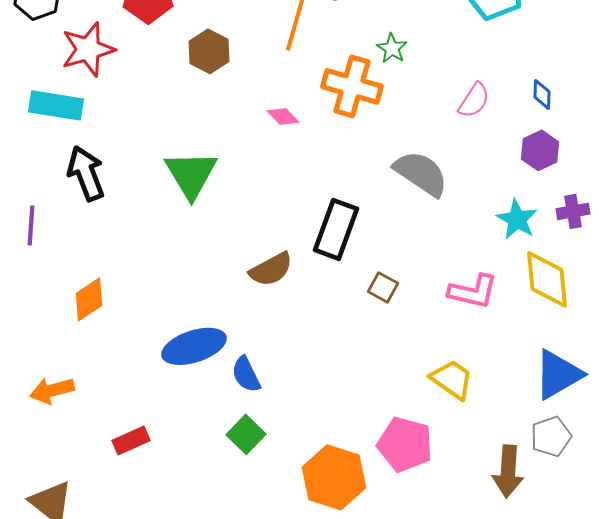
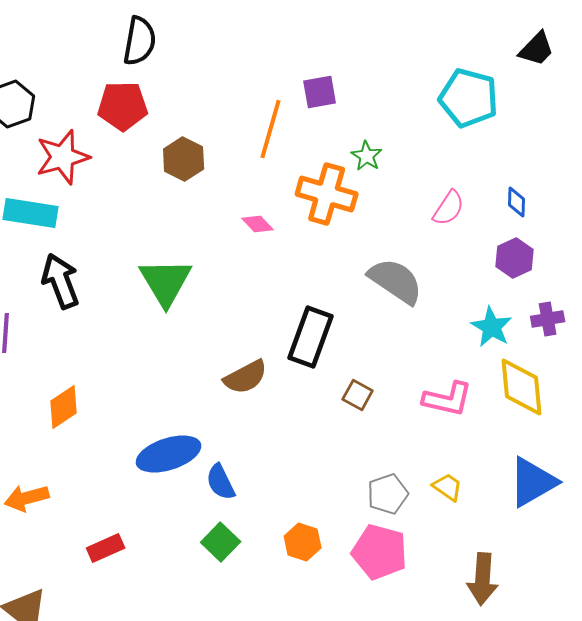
yellow trapezoid: (452, 379) -> (448, 487), moved, size x0.7
gray pentagon: (551, 436) -> (388, 494), moved
orange hexagon: (334, 477) -> (303, 542), moved, size x0.6

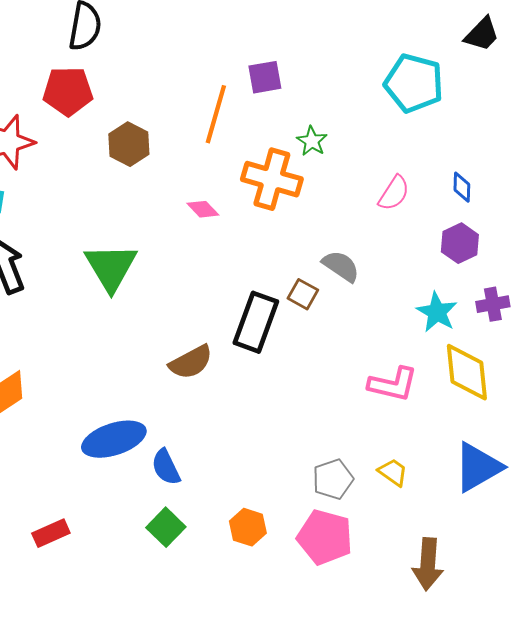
gray semicircle: (396, 281) -> (341, 266), size x0.7
brown square: (358, 395) -> (303, 294), moved

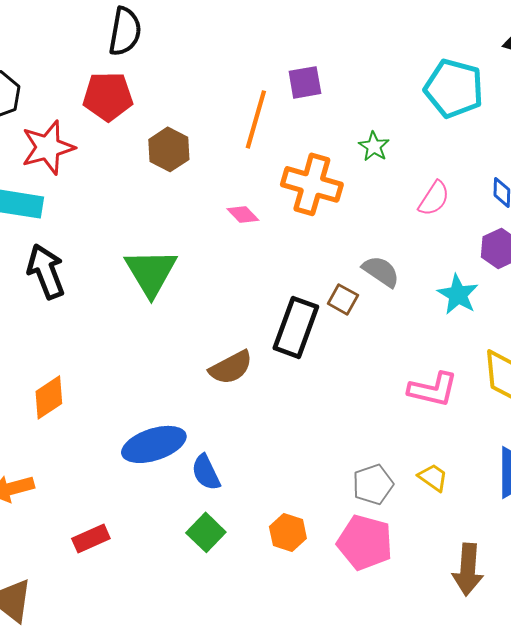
green star: (312, 141) -> (374, 146), moved
cyan star: (437, 312) -> (458, 294), moved

